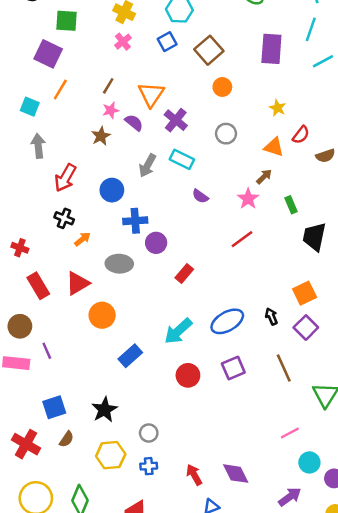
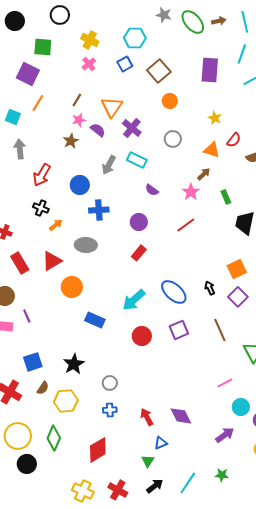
purple circle: (156, 243) -> (139, 222), moved
blue ellipse: (227, 321) -> (174, 292), turned 72
blue rectangle: (130, 356) -> (95, 320), turned 66
yellow hexagon: (111, 455) -> (66, 401), moved

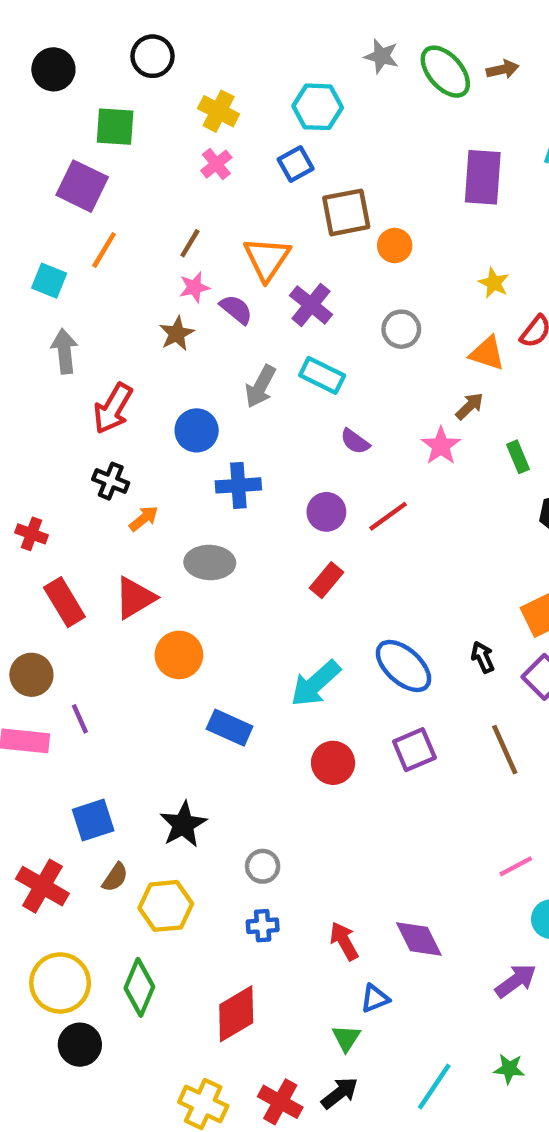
brown square: (159, 71) -> (346, 212), moved, turned 30
red line: (186, 225) -> (388, 516), moved
black arrow: (155, 486) -> (340, 1093), moved

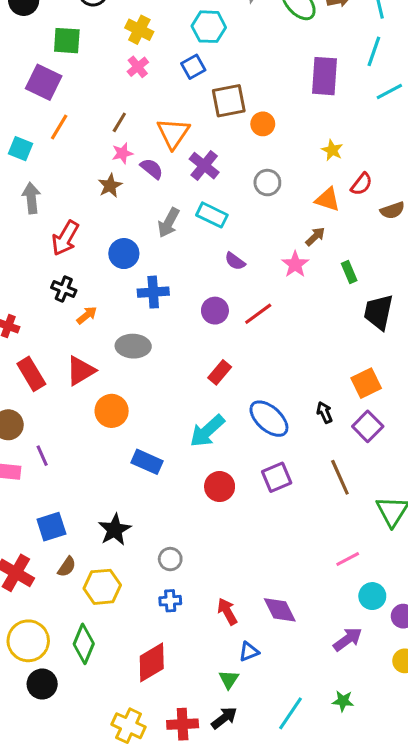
red rectangle: (326, 580) -> (220, 372), moved
red cross: (280, 1102) -> (183, 724), turned -32

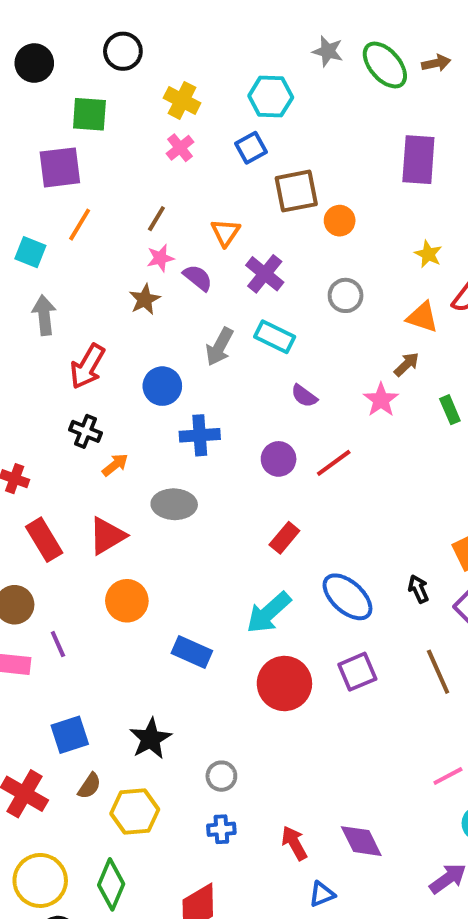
purple square: (44, 82) -> (60, 167), turned -33
orange triangle: (173, 133) -> (225, 232), size x0.7
orange circle: (112, 411) -> (127, 601), moved
red circle: (220, 487) -> (284, 683), size x1.4

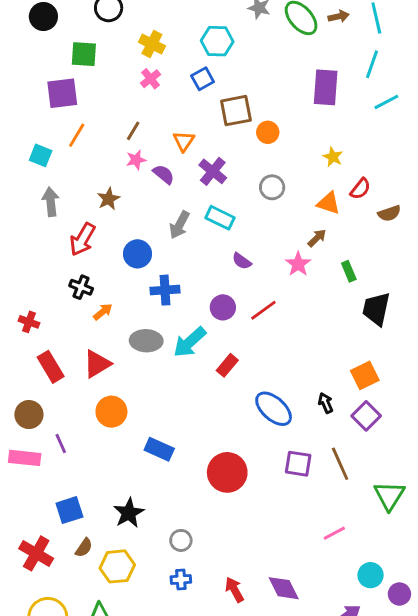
brown star: (145, 299) -> (109, 199), moved
cyan arrow: (269, 613) -> (190, 342), moved
purple square: (357, 672) -> (298, 464), moved, turned 32
pink line: (448, 776) -> (334, 533), moved

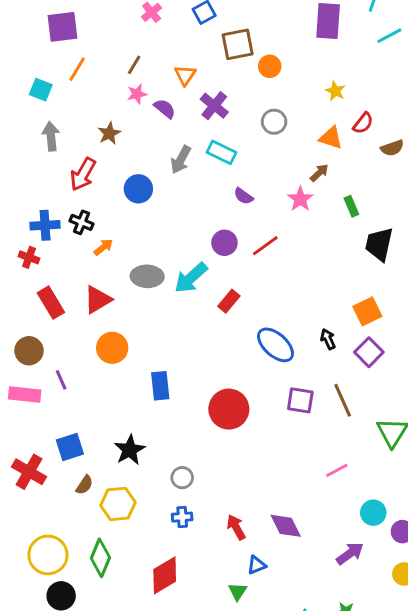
blue cross: (165, 290) -> (45, 225), moved
blue rectangle: (159, 449) -> (160, 386), turned 60
red cross: (36, 553) -> (29, 472), moved

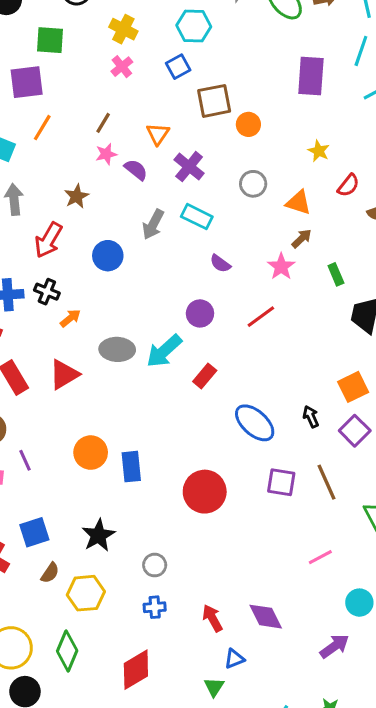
orange triangle: (331, 138) -> (298, 203), moved
red line: (265, 246) -> (261, 317), moved
orange circle: (112, 348) -> (91, 453), moved

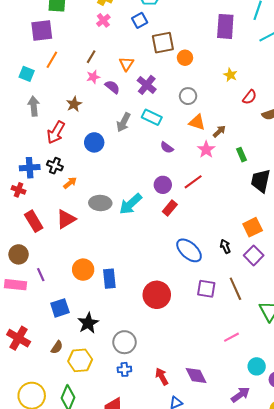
orange triangle: (298, 203) -> (197, 122), moved
purple circle: (200, 313) -> (163, 185), moved
red rectangle: (205, 376) -> (170, 208), moved
blue square: (34, 532) -> (60, 308), moved
gray circle: (155, 565) -> (124, 342), size x1.5

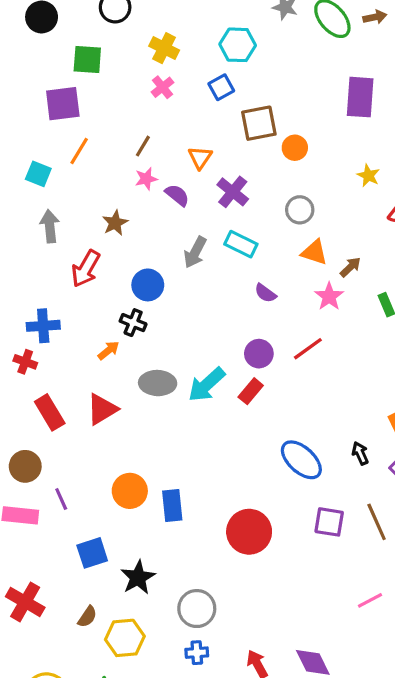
black cross: (55, 166) -> (133, 323), moved
red rectangle: (170, 208) -> (251, 391), moved

